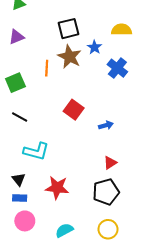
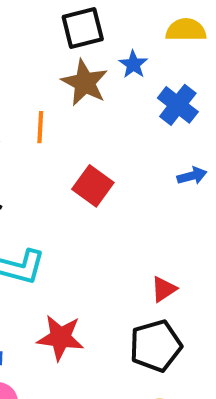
orange line: (47, 68) -> (40, 127), moved
blue arrow: (106, 125) -> (192, 176), moved

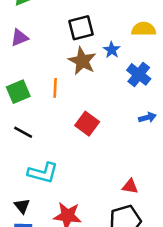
red triangle: (164, 289) -> (130, 186), turned 42

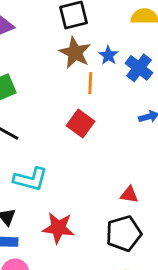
blue star: (112, 50) -> (108, 55), moved
orange line: (55, 88) -> (90, 83), moved

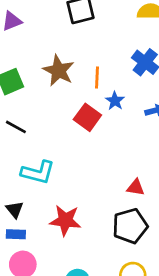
brown star: (75, 53) -> (59, 71), moved
blue star: (108, 55) -> (115, 101), moved

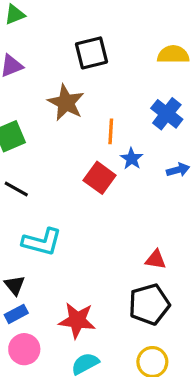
brown star: (59, 71) -> (66, 103), moved
red star: (65, 220) -> (77, 320), moved
blue rectangle: (16, 234) -> (16, 314), turned -30

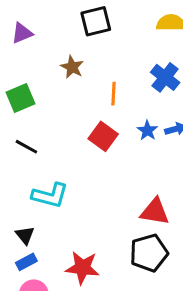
brown star: (66, 103) -> (72, 67), size x0.7
blue star: (132, 159) -> (147, 130), moved
red triangle: (156, 260) -> (155, 212), size x1.5

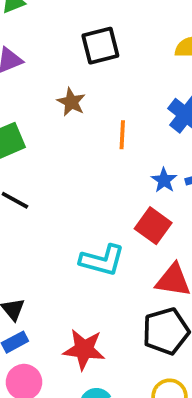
red square: (103, 136) -> (153, 226), moved
cyan L-shape: (50, 195) -> (102, 260), moved

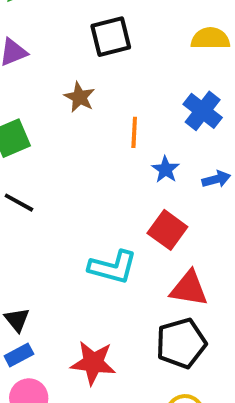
blue star: (164, 180) -> (165, 169), moved

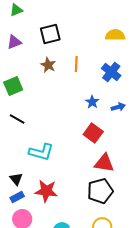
black square: (111, 37) -> (50, 34), moved
orange line: (134, 132) -> (76, 64), moved
cyan L-shape: (113, 267) -> (41, 152), moved
red star: (93, 363) -> (46, 191), moved

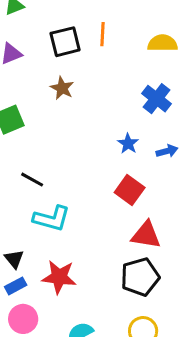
orange line: (76, 64) -> (103, 34), moved
black line: (17, 119) -> (32, 180), moved

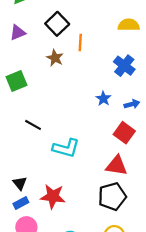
orange line: (103, 34) -> (80, 43), moved
black square: (65, 42) -> (57, 24), turned -30
red square: (130, 190) -> (124, 133), moved
cyan L-shape: (52, 219) -> (66, 148), moved

